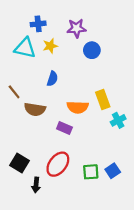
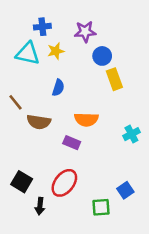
yellow rectangle: (103, 100) -> (114, 79), moved
green square: (91, 172) -> (101, 207), moved

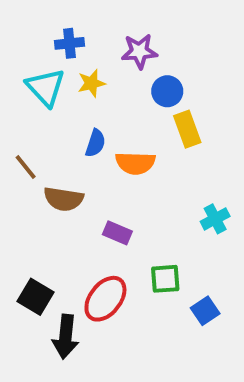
cyan triangle: (28, 54) -> (46, 87), turned 35
orange semicircle: (86, 119) -> (135, 163), moved
black arrow: (40, 206) -> (65, 337), size x1.5
green square: (101, 207) -> (165, 279), moved

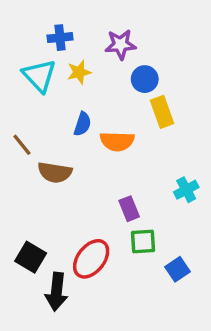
purple rectangle: (117, 233) -> (129, 209), moved, turned 45

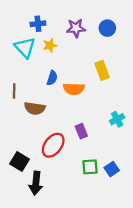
blue circle: (145, 79) -> (107, 28), moved
brown line: (22, 145) -> (14, 91), turned 40
green square: (143, 242) -> (90, 167), moved
red ellipse: (91, 259) -> (53, 145), moved

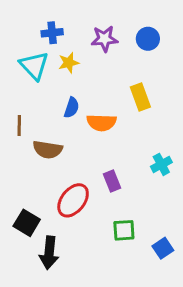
blue square: (112, 169) -> (163, 248), moved

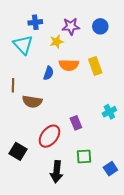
yellow star: (69, 63) -> (57, 42), moved
orange semicircle: (101, 123) -> (69, 65), moved
black arrow: (49, 253) -> (57, 172), moved

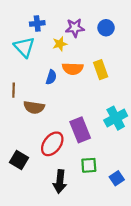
cyan cross: (109, 112) -> (116, 118), size x1.5
purple rectangle: (76, 123) -> (80, 130), size x1.6

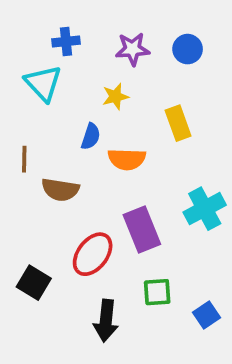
yellow star: (60, 44) -> (115, 97), moved
orange semicircle: (73, 69) -> (127, 159), moved

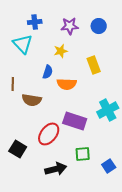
purple rectangle: (142, 229) -> (75, 121), turned -50
black arrow: (106, 321) -> (56, 169), turned -110

